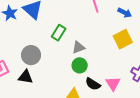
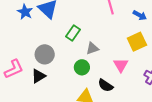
green circle: (80, 65) -> (82, 67), moved
black triangle: (26, 77) -> (38, 76), turned -42
pink triangle: (113, 84) -> (121, 65), moved

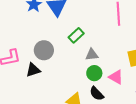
pink triangle: (121, 65) -> (116, 77), turned -42
green circle: (82, 67) -> (94, 73), moved

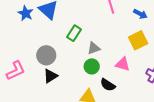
black triangle: (33, 70) -> (50, 76), moved
green circle: (94, 73) -> (92, 66), moved

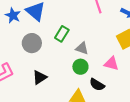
gray triangle: (94, 48) -> (82, 48), turned 40
gray circle: (46, 55) -> (32, 43), moved

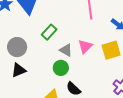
gray circle: (32, 43) -> (17, 47), moved
pink triangle: (111, 63) -> (85, 46), moved, turned 49

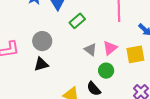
green rectangle: (49, 32) -> (77, 21), moved
green circle: (61, 68) -> (106, 71), moved

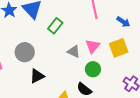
black triangle: (41, 64) -> (37, 76), moved

